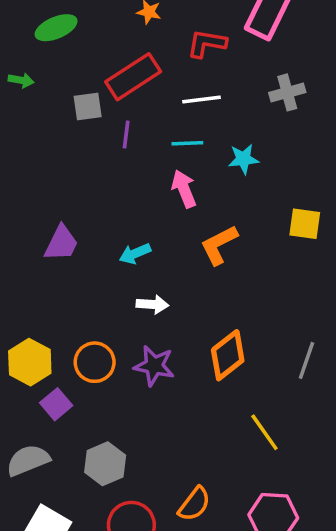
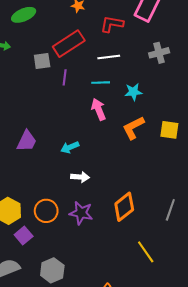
orange L-shape: (219, 245) -> (133, 128), moved

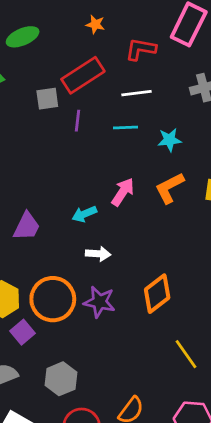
pink arrow: (99, 109) -> (123, 192), moved, turned 55
purple trapezoid: (27, 141) -> (27, 226), moved
orange circle: (46, 211) -> (53, 299), size x1.4

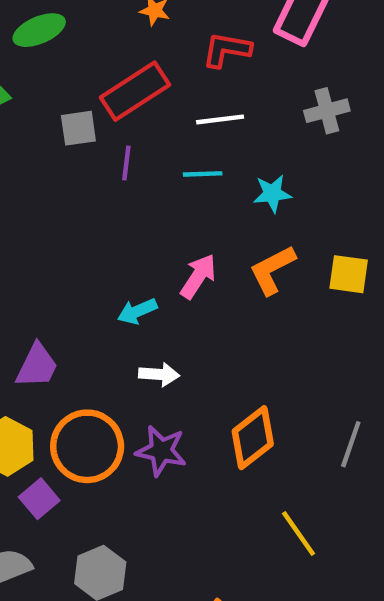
purple trapezoid: (27, 226) -> (37, 366), moved

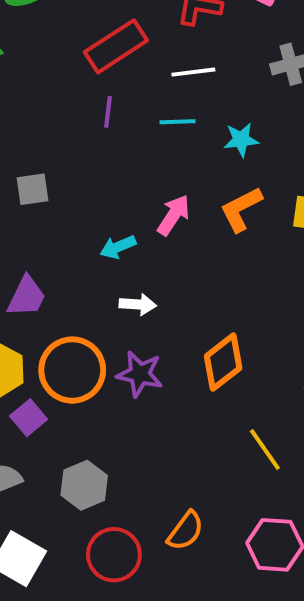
gray square: (78, 128) -> (33, 189), moved

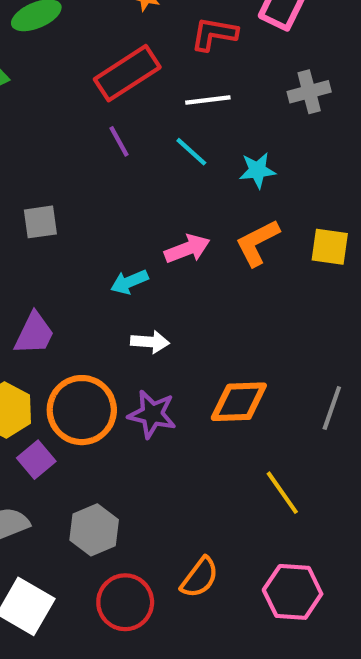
purple line: (108, 112) -> (119, 141), turned -36
cyan line: (177, 122) -> (191, 152), turned 44
pink arrow: (174, 215) -> (187, 249), turned 36
orange diamond: (223, 362) -> (239, 402), turned 36

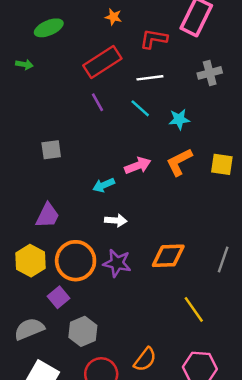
purple square: (36, 460) -> (59, 297), moved

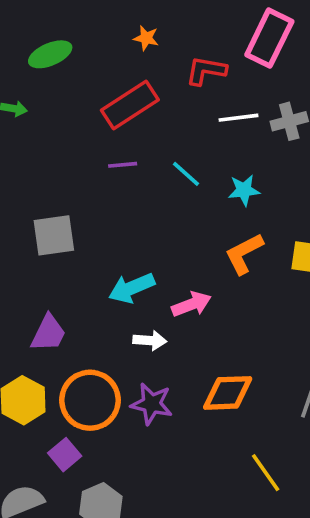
white line: (150, 78) -> (239, 118), moved
purple line: (98, 102) -> (123, 165), turned -66
gray square: (51, 150) -> (54, 235), size x1.4
pink arrow: (138, 166) -> (191, 304), moved
cyan arrow: (104, 185) -> (132, 288), size x1.4

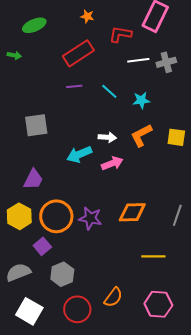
white arrow: (150, 340) -> (107, 137), moved
yellow line: (266, 473) -> (153, 256), turned -55

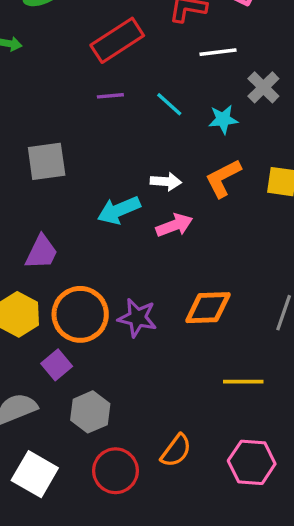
gray cross: (166, 62) -> (263, 87), moved, turned -30

